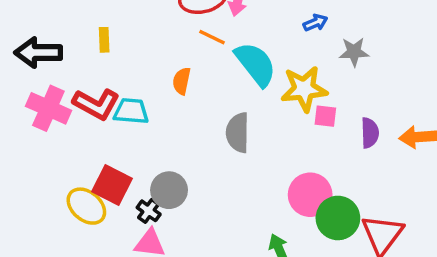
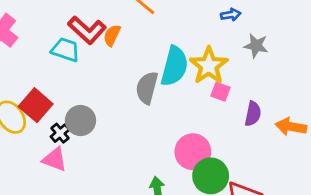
cyan semicircle: (256, 64) -> (174, 66), moved, turned 39
yellow star: (304, 89) -> (209, 66), turned 30
red L-shape: (96, 104) -> (87, 30), moved

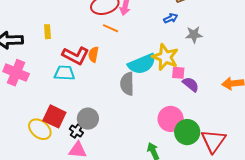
cyan semicircle: (174, 66) -> (142, 64), turned 68
purple semicircle: (253, 114) -> (191, 84), moved, turned -48

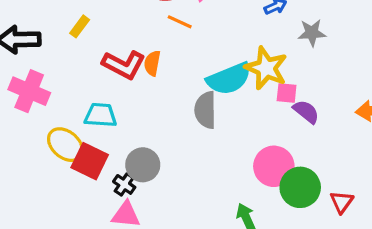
yellow rectangle: (48, 32) -> (80, 26), turned 40
cyan trapezoid: (64, 73) -> (101, 115), moved
yellow ellipse: (40, 129) -> (65, 145), moved
red triangle: (213, 141) -> (342, 202), size x0.6

